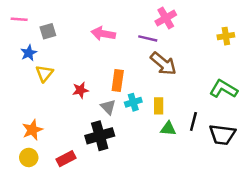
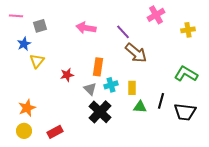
pink cross: (166, 18) -> (156, 15), moved
purple line: (148, 38) -> (123, 32), turned 35
black cross: (100, 136) -> (100, 112), moved, turned -30

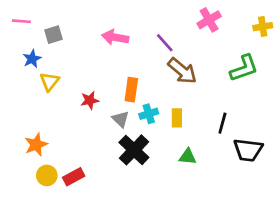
yellow cross: (188, 30) -> (263, 27), moved
green L-shape: (186, 74) -> (244, 68), moved, turned 130
black line: (161, 101) -> (222, 123), moved
green triangle: (140, 107) -> (188, 157), moved
yellow circle: (24, 131) -> (47, 175), moved

